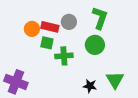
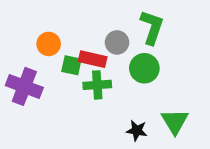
gray circle: (69, 22) -> (117, 42), moved
red rectangle: (50, 27) -> (93, 59), moved
purple cross: (16, 82) -> (24, 86), moved

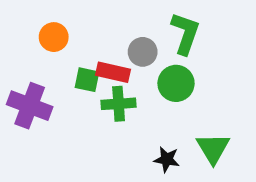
orange circle: (49, 44) -> (54, 37), moved

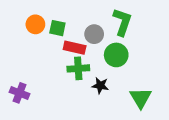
green square: (87, 80) -> (57, 28), moved
purple cross: (30, 106) -> (20, 93), moved, size x0.7
black star: (167, 159) -> (100, 86), moved

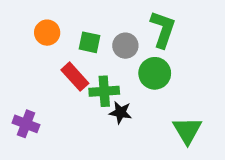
green square: (57, 28) -> (90, 42), moved
red rectangle: (75, 48) -> (75, 77), moved, turned 35
black star: (100, 86) -> (120, 112), moved

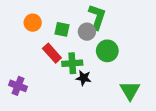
green L-shape: (163, 29) -> (97, 17), moved

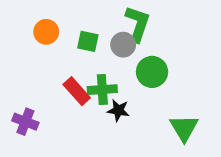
red rectangle: (52, 53) -> (77, 91), moved

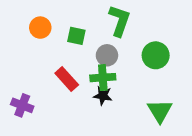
gray circle: (123, 45) -> (107, 55), moved
green circle: (152, 72) -> (156, 55), moved
green cross: (102, 90) -> (103, 78), moved

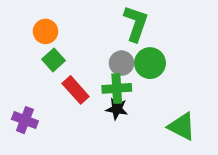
green square: (76, 36) -> (53, 60), moved, turned 36
green circle: (156, 55) -> (150, 63), moved
green triangle: (160, 111) -> (182, 126), turned -32

